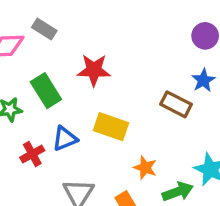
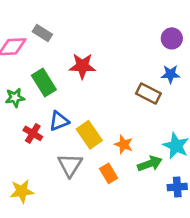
blue star: (203, 80) -> (170, 74), turned 30
yellow rectangle: (111, 127) -> (89, 135), moved, turned 36
red cross: (32, 154) -> (33, 133), turned -30

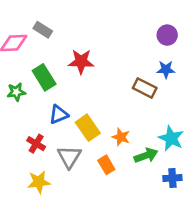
red cross: (33, 133) -> (36, 144), moved
yellow star: (22, 191) -> (39, 182), moved

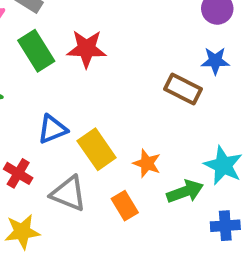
green rectangle: (44, 77) -> (36, 51), moved
gray triangle: (69, 157) -> (68, 194), turned -40

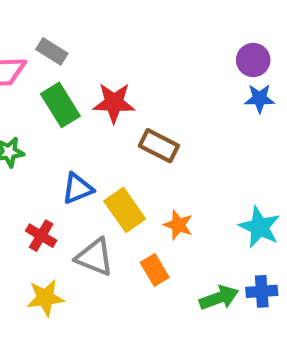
blue star: (215, 61) -> (260, 99), moved
brown rectangle: (183, 89) -> (159, 146), moved
green arrow: (185, 192) -> (219, 298), moved

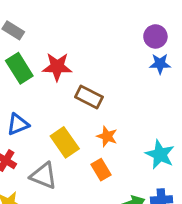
blue triangle: (78, 189) -> (18, 124), moved
orange star: (178, 225) -> (107, 136), moved
orange rectangle: (155, 270) -> (101, 170), moved

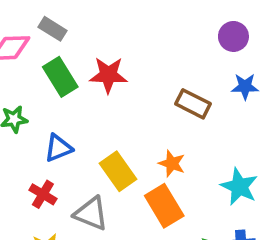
blue star: (160, 64) -> (245, 87), moved
brown rectangle: (89, 97) -> (193, 104), moved
orange rectangle: (101, 170) -> (164, 206), size x1.5

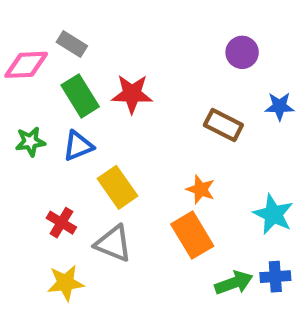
purple circle: (233, 36) -> (242, 52), moved
blue triangle: (58, 148) -> (78, 146), moved
yellow rectangle: (118, 171) -> (117, 187), moved

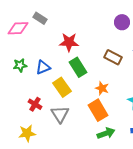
green rectangle: (80, 96) -> (78, 67), moved
gray triangle: (113, 243) -> (60, 114), turned 36
yellow star: (66, 283) -> (27, 133), moved
green arrow: (234, 283) -> (106, 133), moved

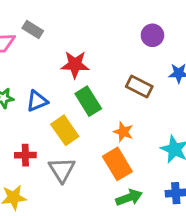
red cross: (35, 104) -> (25, 155), turned -32

